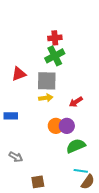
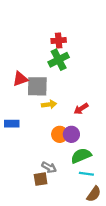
gray square: (47, 81) -> (37, 86), moved
gray arrow: (16, 157) -> (49, 167), moved
cyan line: (81, 171) -> (86, 174), moved
brown square: (38, 182) -> (41, 179), moved

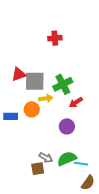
green cross: (59, 60) -> (63, 84), moved
orange circle: (60, 134) -> (32, 109), moved
green semicircle: (81, 156) -> (67, 159), moved

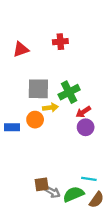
red triangle: (19, 74) -> (21, 49), moved
purple circle: (67, 126) -> (86, 127), moved
gray arrow: (46, 158) -> (53, 192), moved
green semicircle: (67, 159) -> (73, 194), moved

